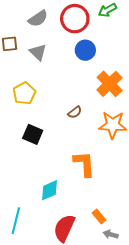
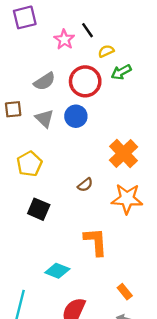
blue circle: (85, 50) -> (76, 116), moved
cyan diamond: (50, 190) -> (57, 271), turned 45
orange rectangle: (99, 216) -> (125, 292), moved

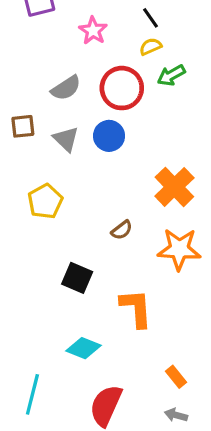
black line: (87, 30) -> (150, 18), moved
black square: (39, 209) -> (77, 278), moved

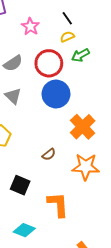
blue circle: (109, 136) -> (56, 94), moved, size x1.4

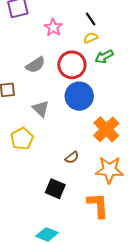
gray triangle: (13, 96) -> (41, 109), moved
black square: (20, 185) -> (55, 189), moved
orange L-shape: (58, 205) -> (98, 205), moved

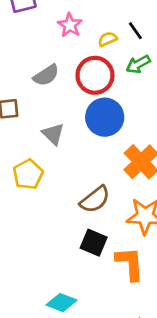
black line: (91, 19) -> (135, 31), moved
yellow semicircle: (91, 38) -> (108, 39), moved
brown semicircle: (72, 157) -> (95, 199), size x1.6
black square: (55, 189) -> (94, 243), moved

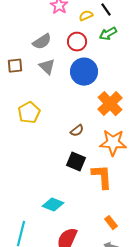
red circle: (95, 75) -> (77, 42), size x0.7
gray triangle: (53, 134) -> (47, 67), moved
brown semicircle: (95, 199) -> (77, 131), size x0.6

